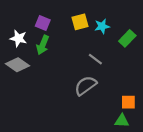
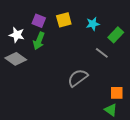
yellow square: (80, 22) -> (64, 20), moved
gray line: (95, 59) -> (102, 53), moved
green triangle: (122, 121) -> (111, 110), turned 32

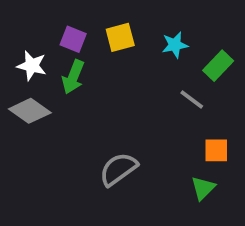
gray semicircle: (78, 78) -> (118, 169), moved
orange square: (117, 93) -> (216, 150), moved
green triangle: (111, 110) -> (203, 188), moved, turned 40

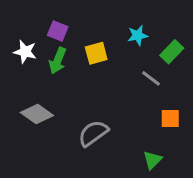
yellow square: (120, 37) -> (96, 53), moved
gray diamond: (30, 111) -> (37, 114), moved
green triangle: (203, 188) -> (152, 160), moved

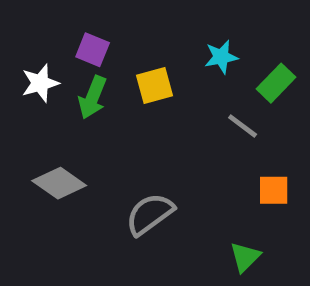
white star: (25, 52) -> (40, 83), turned -30

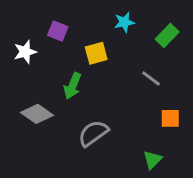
cyan star: (221, 57) -> (124, 22), moved
green rectangle: (276, 83) -> (167, 36), moved
green arrow: (93, 97) -> (73, 86), moved

